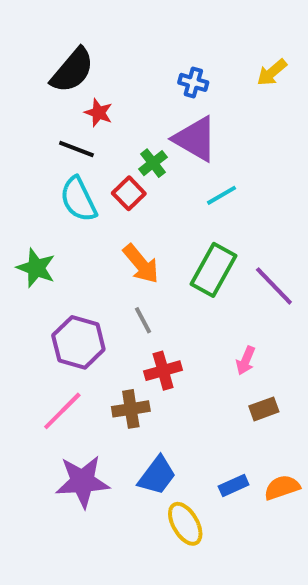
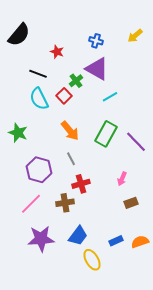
black semicircle: (72, 70) -> (19, 35), moved
red star: (99, 113) -> (57, 52), moved

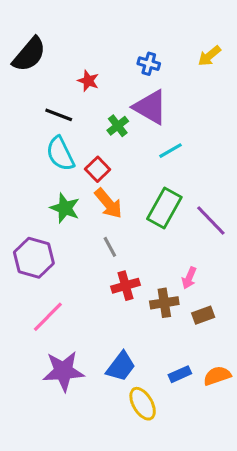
red square: (64, 96) -> (98, 169), moved
green star: (18, 133) -> (65, 208), moved
purple hexagon: (39, 170) -> (34, 258), moved
brown cross: (65, 203) -> (164, 303), moved

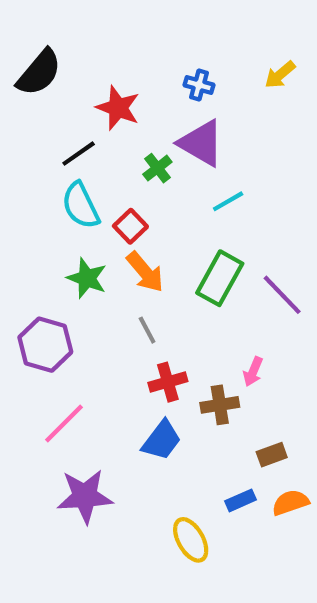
red star: (88, 81) -> (118, 108), size x1.5
black line: (59, 115) -> (79, 154), turned -56
brown rectangle: (203, 315) -> (272, 455), moved
blue trapezoid: (121, 366) -> (162, 440), moved

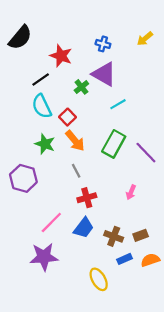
brown cross: (220, 405) -> (114, 236), moved, turned 30
pink line: (64, 424) -> (51, 222), moved

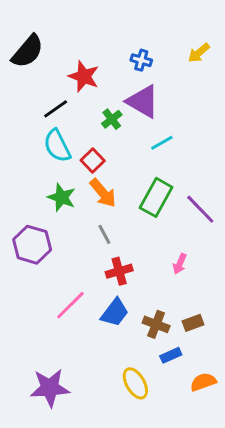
purple star: (44, 257) -> (50, 388), moved
orange semicircle: (150, 260) -> (203, 382), moved

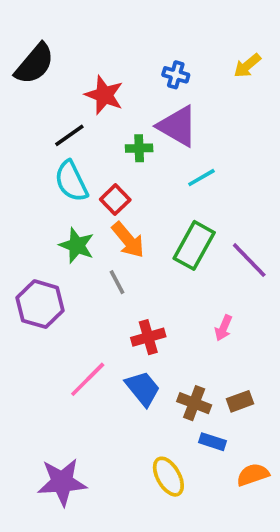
green cross: (112, 119) -> (139, 148), turned 36
gray line: (104, 234) -> (117, 282), moved
blue trapezoid: (115, 313) -> (143, 388), turned -76
blue rectangle: (171, 355) -> (212, 442), turned 42

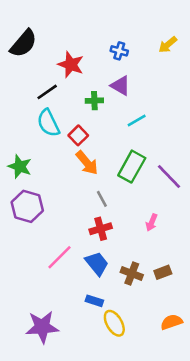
purple triangle: (178, 126) -> (120, 86), size x0.7
green star: (77, 245) -> (20, 167), moved
gray line: (117, 282) -> (102, 199), moved
blue rectangle: (212, 442) -> (94, 301), moved

